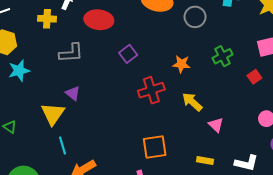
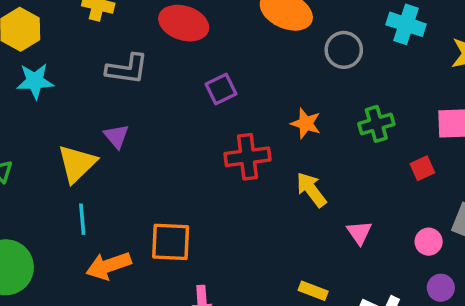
pink triangle: (216, 125) -> (359, 233), moved
orange square: (155, 147) -> (171, 242), moved

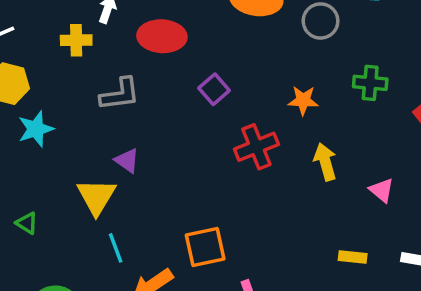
green cross: (376, 124) -> (370, 83), turned 36
yellow arrow: (311, 190) -> (325, 162), turned 36

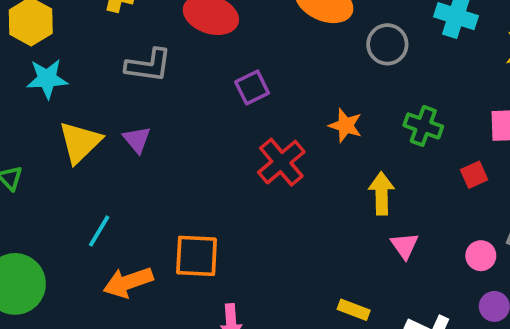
red cross: (256, 147) -> (281, 162), turned -33
yellow arrow: (325, 162) -> (382, 193), moved
yellow triangle: (96, 197) -> (80, 142), moved
cyan line: (116, 248) -> (99, 231), turned 36

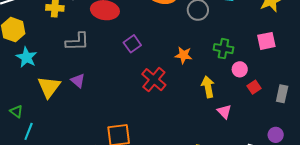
cyan star: (47, 79) -> (27, 57), turned -30
red square: (474, 175) -> (254, 87), moved
cyan line: (99, 231) -> (29, 131), moved
pink circle: (481, 256) -> (240, 69), moved

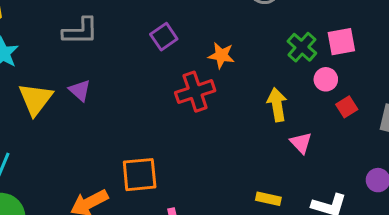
pink square: (266, 41) -> (341, 42), moved
green cross: (223, 49) -> (302, 47), turned 30
orange star: (184, 55) -> (221, 55), moved
red cross: (154, 80) -> (195, 92), turned 30

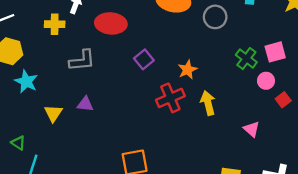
orange star: (221, 55) -> (187, 70), turned -30
purple triangle: (80, 90) -> (85, 104), turned -30
yellow triangle: (36, 99) -> (53, 113), size x0.7
yellow arrow: (277, 105) -> (208, 103), moved

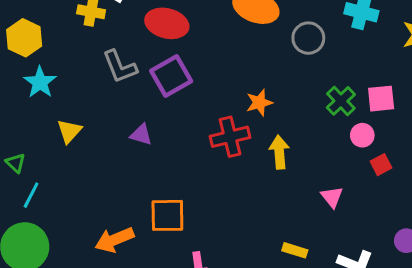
purple square: (144, 59) -> (171, 76), moved, size x1.5
gray L-shape: (82, 60) -> (120, 67), turned 64
purple triangle: (85, 104) -> (141, 135), moved

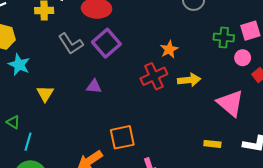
green cross: (341, 101) -> (224, 38), turned -30
yellow arrow: (279, 152) -> (189, 80), turned 100
pink triangle: (332, 197) -> (230, 103), size x1.8

